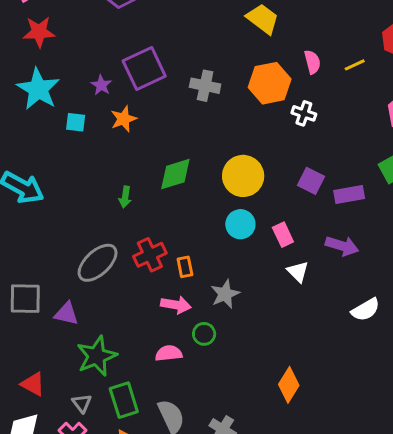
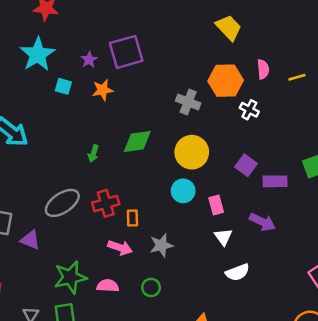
gray cross: (205, 86) -> (188, 102), moved
white semicircle: (366, 310) -> (237, 272), moved
green circle: (204, 334) -> (151, 287), moved
green star: (97, 356) -> (70, 277), moved

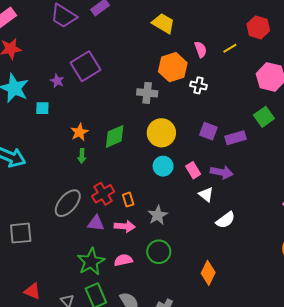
orange star: (103, 90) -> (79, 132), moved
purple arrow: (262, 222) -> (222, 172), moved
purple triangle: (30, 240) -> (96, 223), moved
green circle: (151, 287) -> (159, 252), size x1.5

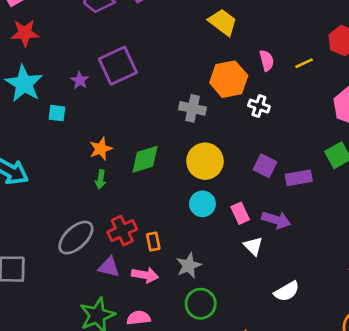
white semicircle: (225, 220) -> (287, 291), moved
green circle: (159, 252) -> (201, 304), moved

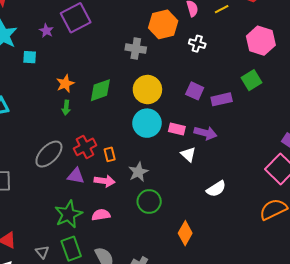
white cross: (259, 106) -> (197, 44), moved
cyan circle: (202, 204) -> (147, 123), size x1.4
pink rectangle: (240, 213) -> (177, 129), turned -49

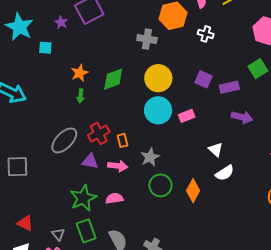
pink rectangle: (177, 129) -> (187, 116), turned -35
purple arrow: (205, 133) -> (242, 117), moved
white triangle: (188, 154) -> (216, 150), moved
orange diamond: (185, 233) -> (193, 191), moved

